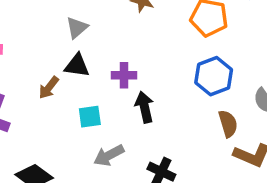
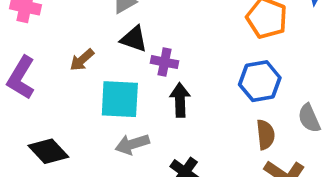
black triangle: (77, 66) -> (134, 39), moved
cyan square: (90, 117) -> (120, 99), size x1.6

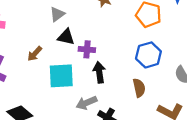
brown semicircle: (265, 135) -> (139, 88), moved
gray arrow: (132, 144) -> (86, 103), moved

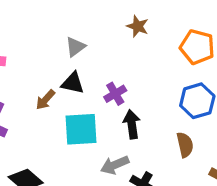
black triangle: (66, 37) -> (73, 83), moved
purple cross: (87, 49) -> (115, 94), turned -35

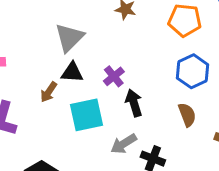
gray triangle: (75, 47) -> (69, 38), size x1.5

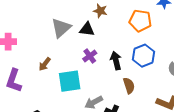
black triangle: (72, 72) -> (87, 29), moved
black arrow: (134, 103) -> (116, 61), moved
brown semicircle: (187, 115) -> (129, 86), moved

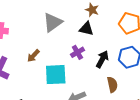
black triangle: (87, 29) -> (86, 29), moved
black arrow: (116, 61) -> (102, 59), turned 36

